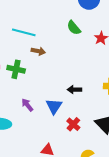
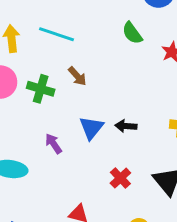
brown arrow: (38, 51) -> (77, 76), moved, turned 32
blue triangle: (54, 106) -> (91, 128), moved

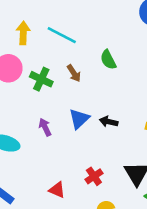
green semicircle: (132, 33) -> (108, 60), moved
red cross: (120, 178) -> (94, 176), moved

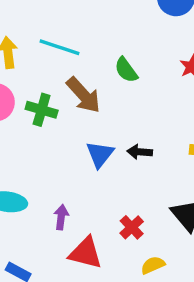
brown arrow: (74, 73) -> (83, 95), size x1.6
purple arrow: (45, 127) -> (61, 217), moved, turned 42
red triangle: (57, 190) -> (86, 253), size x1.5

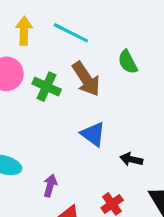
black arrow: (140, 152) -> (131, 159), moved
blue triangle: (100, 154) -> (93, 134), turned -40

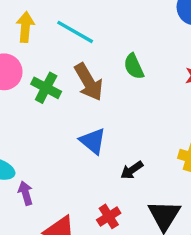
black arrow: (131, 159) -> (132, 170), turned -50
purple arrow: (50, 186) -> (26, 193), moved, turned -35

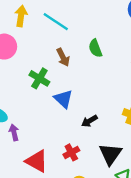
brown arrow: (89, 82) -> (63, 57), size x0.7
green cross: (46, 88) -> (39, 78), moved

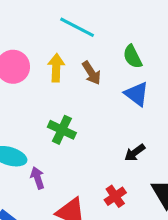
yellow arrow: (21, 16) -> (56, 68), moved
green cross: (39, 78) -> (62, 130), moved
blue triangle: (63, 99) -> (137, 94), moved

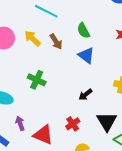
yellow arrow: (56, 68) -> (32, 38), turned -48
purple arrow: (37, 178) -> (20, 123), moved

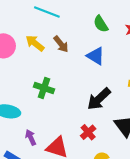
green semicircle: (83, 31) -> (101, 24), moved
black arrow: (85, 95) -> (99, 99), size x1.6

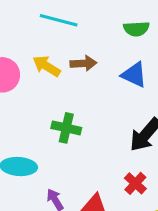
green semicircle: (101, 24) -> (136, 29), turned -54
brown arrow: (61, 44) -> (83, 63), turned -48

